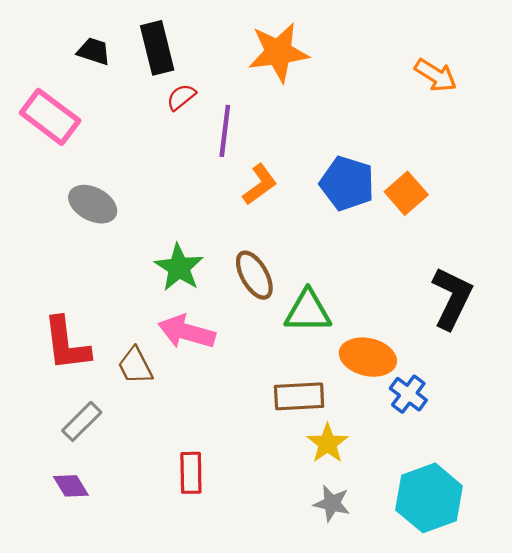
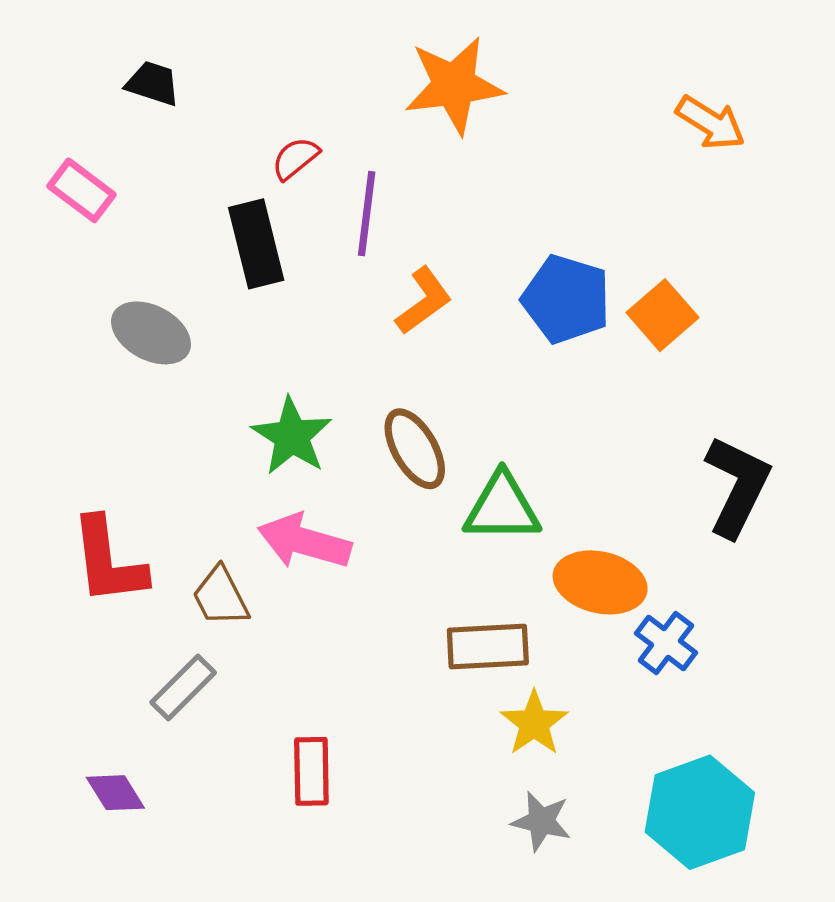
black rectangle: (157, 48) -> (256, 244), moved
pink rectangle: (50, 117) -> (82, 190), size x0.7
gray rectangle: (82, 421) -> (183, 688), moved

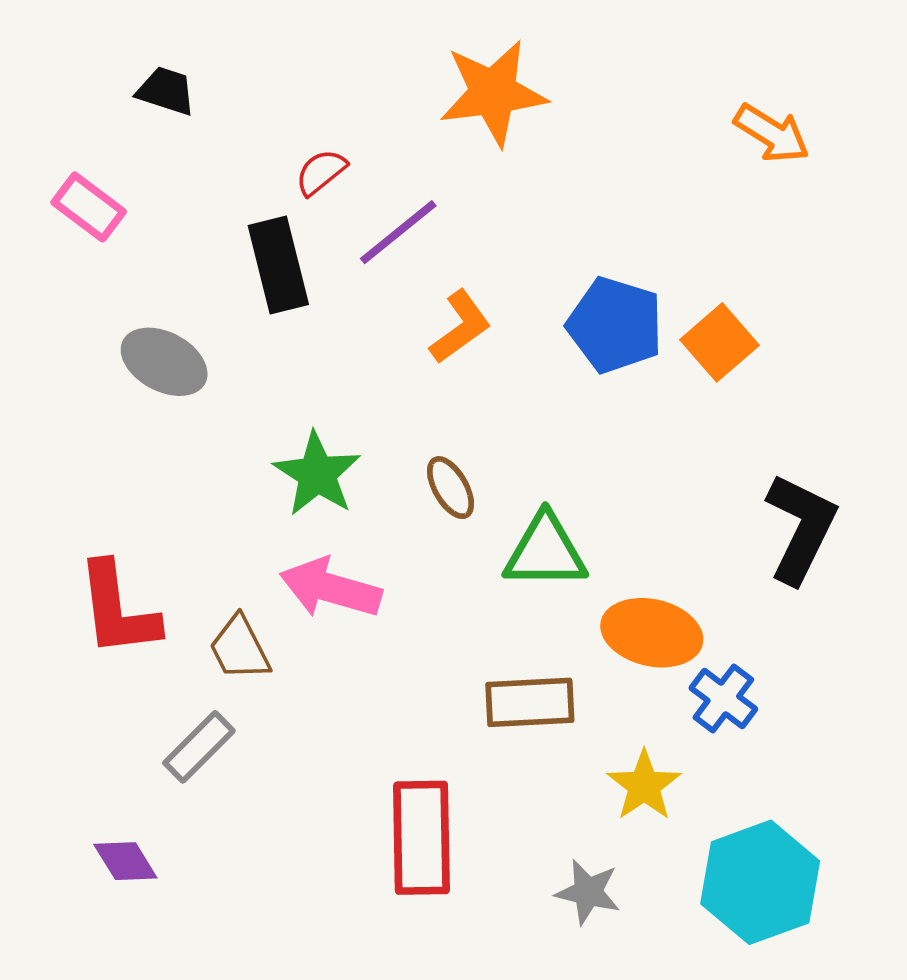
purple line: (367, 214) -> (398, 232), turned 44
brown ellipse: (415, 449) -> (451, 488), size x0.7
yellow star: (534, 723) -> (644, 786), moved
red rectangle: (311, 771) -> (421, 838), moved, size x1.5

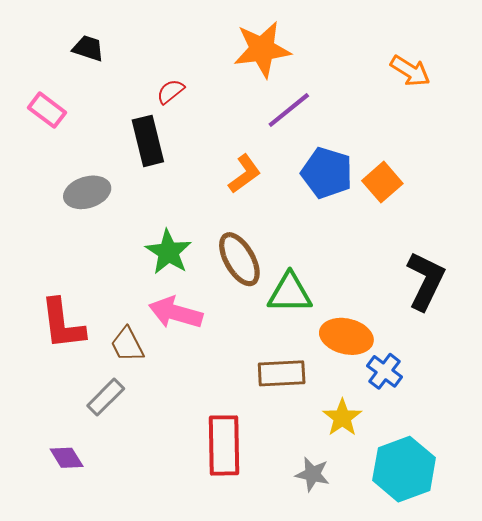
purple line: (398, 232) -> (289, 110), moved
gray ellipse: (164, 362) -> (87, 192), turned -45
brown ellipse: (451, 488) -> (239, 259), size x1.6

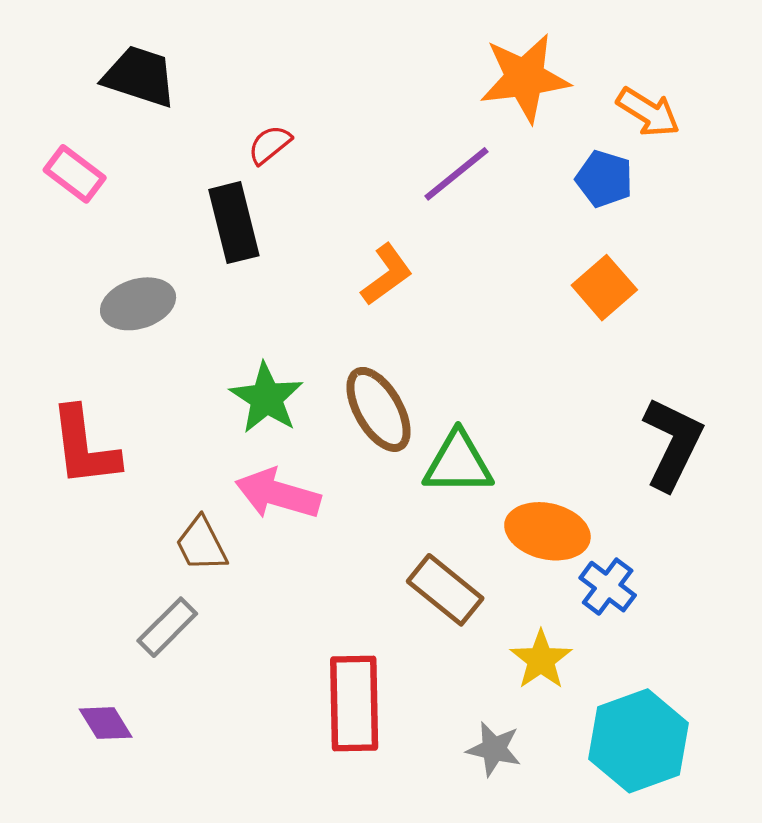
black trapezoid: (88, 48) -> (140, 76), size x1.5
orange star: (262, 49) -> (525, 78), moved
blue pentagon: (327, 173) -> (604, 179), moved, size x0.7
red L-shape: (62, 324) -> (84, 447), moved
brown rectangle: (282, 373) -> (445, 590), turned 42

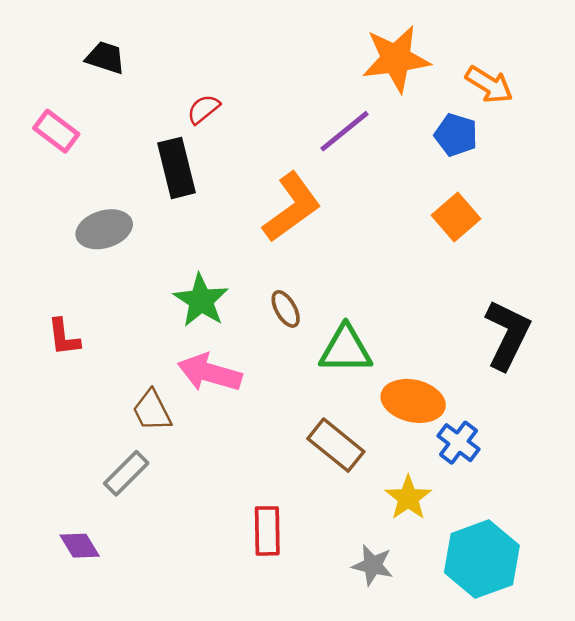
black trapezoid: (140, 76) -> (105, 58), size x0.7
orange L-shape: (387, 275) -> (292, 207), size x1.5
brown ellipse: (378, 409) -> (286, 309), size x0.6
red L-shape: (84, 447) -> (64, 337), size x0.6
red rectangle: (354, 704) -> (267, 531), size x0.7

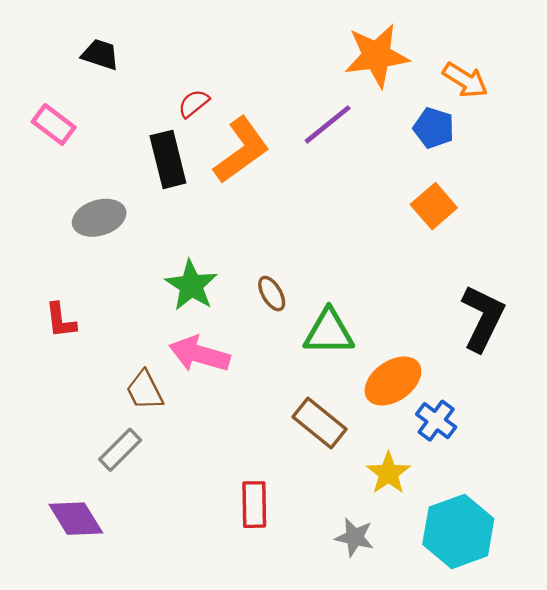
orange L-shape: (292, 207) -> (241, 150), moved
orange ellipse: (413, 401) -> (393, 381), turned -48
purple diamond: (80, 546) -> (76, 519), size x1.4

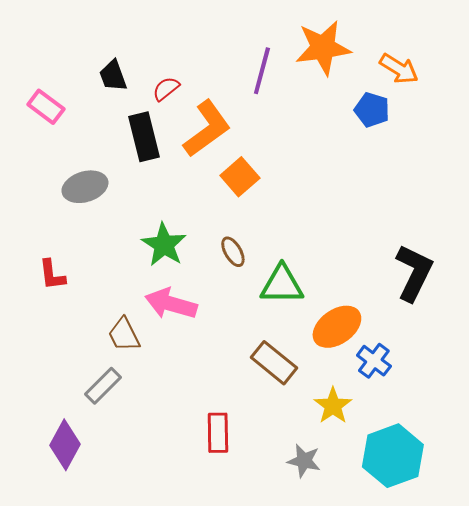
black trapezoid: (100, 54) -> (113, 76), moved, turned -128
purple line: (328, 124) -> (262, 71), moved, turned -36
orange square: (434, 206) -> (240, 177), moved
purple diamond: (76, 519) -> (65, 445), turned 60

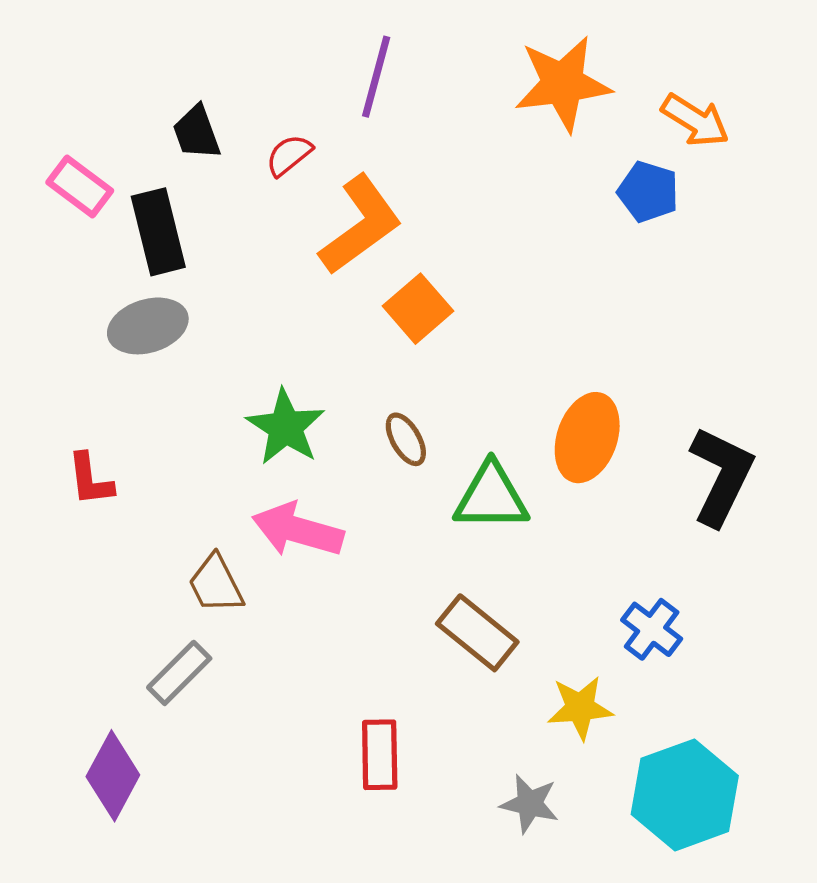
purple line: (262, 71) -> (376, 77), moved
black rectangle: (144, 137) -> (158, 232), moved
orange ellipse: (337, 327) -> (587, 438), moved, turned -36
yellow star: (333, 406) -> (580, 708), turned 30

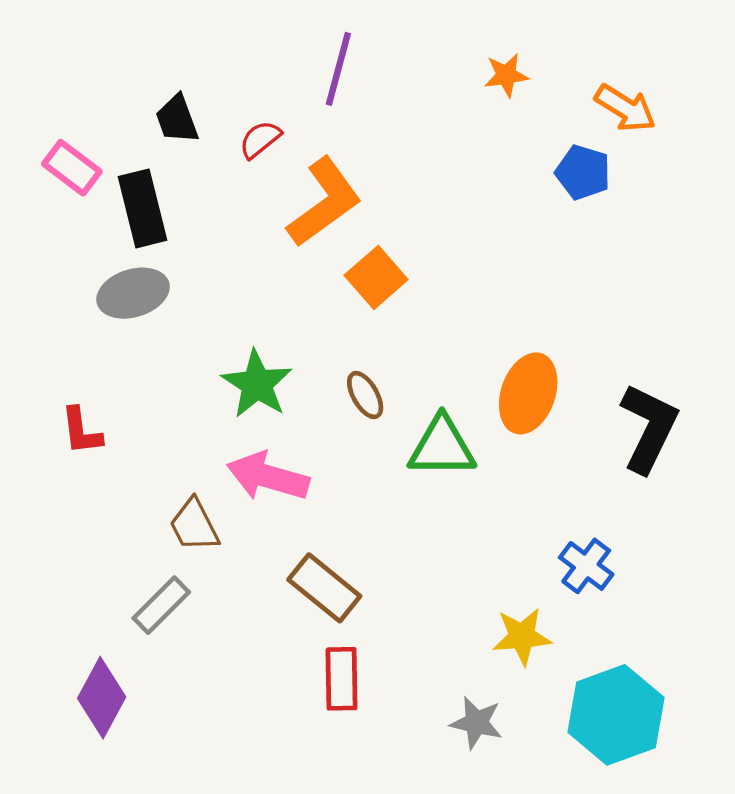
orange star: (563, 84) -> (506, 75), size x0.5
brown rectangle: (477, 633) -> (324, 588), moved

